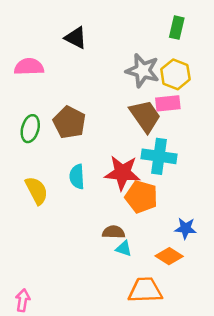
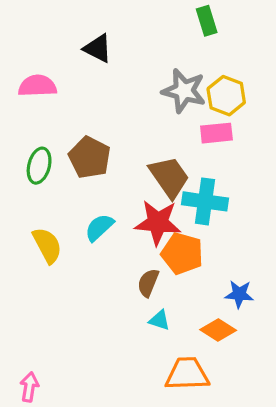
green rectangle: (177, 28) -> (207, 21), moved, turned -30
brown trapezoid: (145, 116) -> (169, 177), moved
cyan semicircle: (77, 177) -> (99, 227), turned 50
brown semicircle: (114, 232) -> (148, 283), moved, turned -70

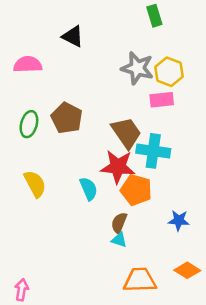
cyan semicircle: (99, 227) -> (89, 189), moved, turned 110
brown semicircle: (148, 283) -> (119, 223), moved
orange diamond: (218, 330) -> (187, 270), moved

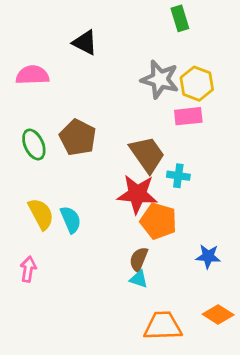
green ellipse: (29, 124) -> (34, 145), turned -40
cyan cross: (153, 151) -> (178, 176), size x0.6
cyan semicircle: (89, 189) -> (71, 220), moved
pink arrow: (22, 290) -> (28, 269), moved

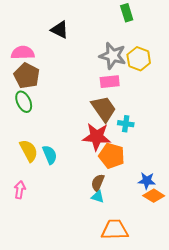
pink rectangle: (188, 116) -> (110, 82), moved
brown pentagon: (78, 137) -> (27, 76), moved
orange diamond: (218, 315) -> (154, 196), moved

